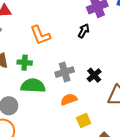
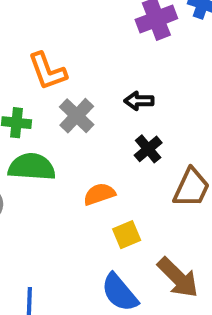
black arrow: (84, 31) -> (139, 101), moved, turned -120
gray cross: (65, 72) -> (77, 116), moved, turned -30

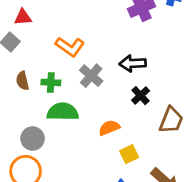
orange L-shape: (47, 71) -> (70, 47), turned -32
black arrow: (139, 101) -> (133, 63), size x1.4

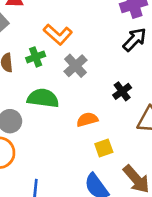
black arrow: (133, 63) -> (135, 40), moved, turned 130
green cross: (51, 82) -> (36, 57), moved, turned -30

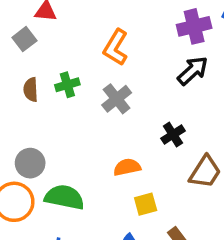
orange L-shape: (58, 34) -> (116, 47), moved, turned 76
green semicircle: (43, 98) -> (64, 197), moved

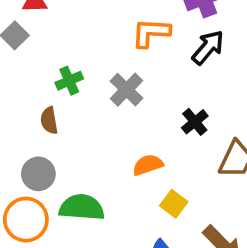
orange L-shape: (116, 47) -> (151, 33), moved, turned 69
brown semicircle: (31, 90) -> (49, 120), moved
yellow square: (146, 204) -> (174, 204), turned -30

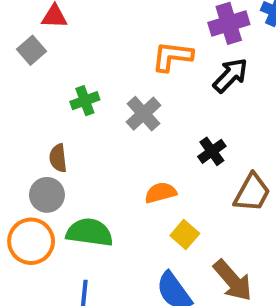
brown semicircle: (49, 120) -> (58, 158), moved

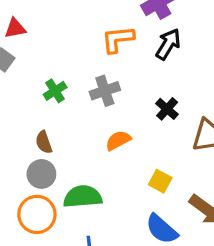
gray cross: (143, 114) -> (105, 91), turned 36
orange semicircle: (161, 193) -> (118, 140), moved

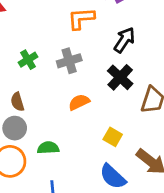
black arrow: (168, 44) -> (124, 40), moved
black cross: (167, 109) -> (120, 77), size x1.4
green semicircle: (83, 197) -> (48, 148), size x0.7

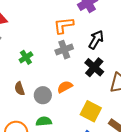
gray cross: (69, 61) -> (64, 50), moved
gray circle: (15, 128) -> (43, 95), moved
yellow square: (113, 137) -> (91, 111), size x1.5

